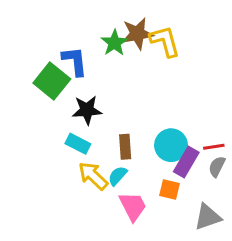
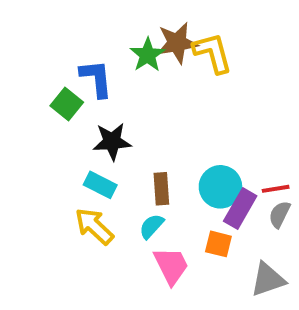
green square: (52, 81) -> (67, 104), size x0.7
yellow arrow: (93, 176) -> (94, 226), moved

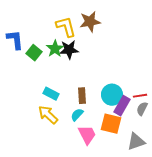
yellow L-shape: (213, 53) -> (66, 27), moved
green star: (148, 55) -> (55, 49), moved
blue L-shape: (96, 78) -> (15, 40), moved
black star: (112, 142) -> (69, 50), moved
orange square: (218, 244) -> (111, 124), size x1.5

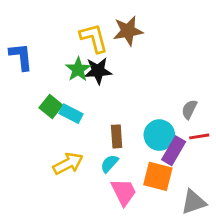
green square: (34, 53) -> (51, 107), moved
cyan rectangle: (51, 94) -> (71, 114), moved
gray semicircle: (142, 109) -> (189, 109), moved
yellow arrow: (48, 115) -> (68, 164), turned 110

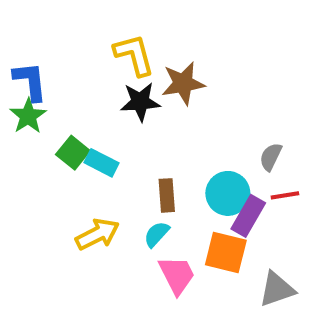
brown star: (128, 31) -> (183, 83), moved
green star: (78, 69) -> (28, 116), moved

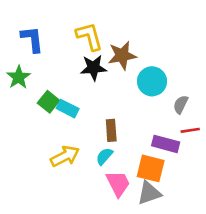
blue L-shape: (30, 81) -> (32, 39), moved
cyan circle: (228, 193) -> (152, 81), moved
purple rectangle: (248, 216) -> (166, 144), turned 75
gray triangle: (277, 289) -> (149, 193), moved

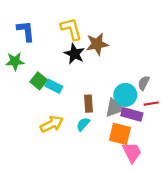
black star: (93, 68) -> (74, 54), turned 30
green star: (19, 77) -> (15, 61), turned 30
cyan circle: (152, 81) -> (125, 95), moved
pink trapezoid: (118, 183) -> (132, 152), moved
gray triangle: (149, 193) -> (114, 108), moved

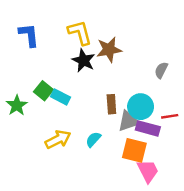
green star: (15, 61) -> (17, 105), moved, turned -30
gray semicircle: (144, 83) -> (161, 70), moved
brown rectangle: (88, 104) -> (111, 104), moved

